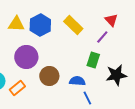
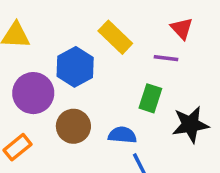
blue hexagon: (40, 25) -> (75, 67), moved
purple line: (102, 37) -> (166, 58), turned 56

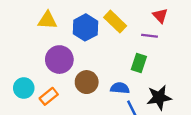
blue hexagon: (75, 67) -> (85, 27), moved
black star: (190, 125) -> (159, 97), moved

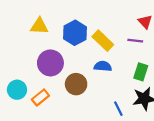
yellow rectangle: (115, 22) -> (103, 41), moved
green rectangle: (139, 63) -> (141, 72), moved
blue semicircle: (120, 88) -> (103, 66), moved

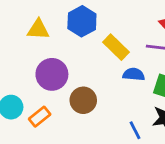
blue hexagon: (75, 33) -> (82, 21), moved
blue semicircle: (103, 66) -> (134, 74), moved

